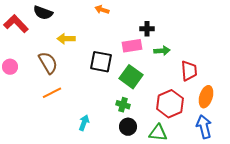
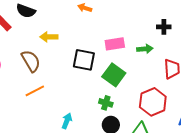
black cross: (147, 29) -> (164, 27), moved

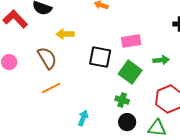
green arrow: (145, 49) -> (161, 60), moved

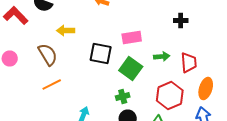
green cross: (122, 100) -> (123, 96), turned -32

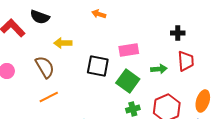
red trapezoid: (189, 62) -> (186, 61), moved
green cross: (123, 96) -> (133, 109), moved

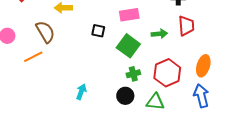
black square: (98, 66) -> (98, 31), size x0.6
orange line: (49, 97) -> (33, 57), moved

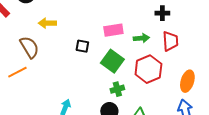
green arrow: (159, 34) -> (141, 38), moved
red hexagon: (167, 73) -> (148, 69), moved

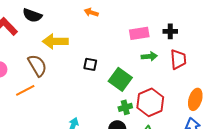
yellow arrow: (47, 23) -> (55, 41), size x1.4
pink rectangle: (113, 30) -> (139, 33), moved
red hexagon: (148, 69) -> (150, 102), moved

